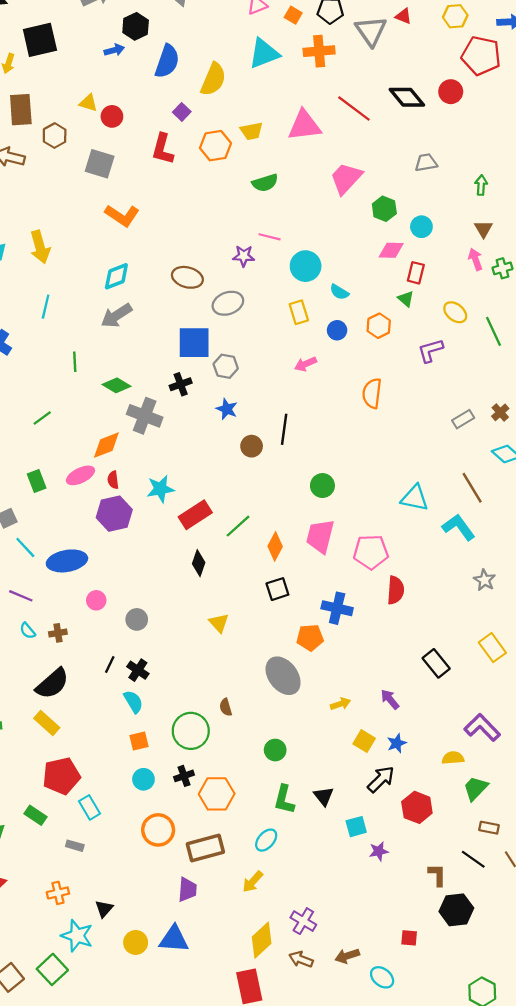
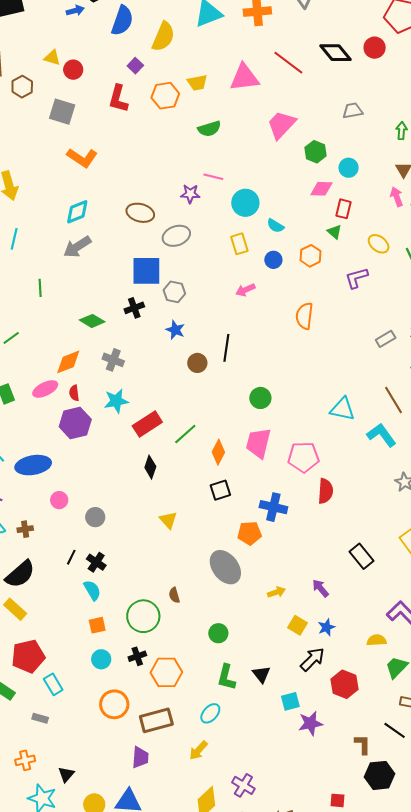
green diamond: (116, 385) -> (92, 321), moved
gray cross: (145, 416) -> (113, 360), moved, size x0.7
purple star: (379, 851) -> (310, 723), size x1.4

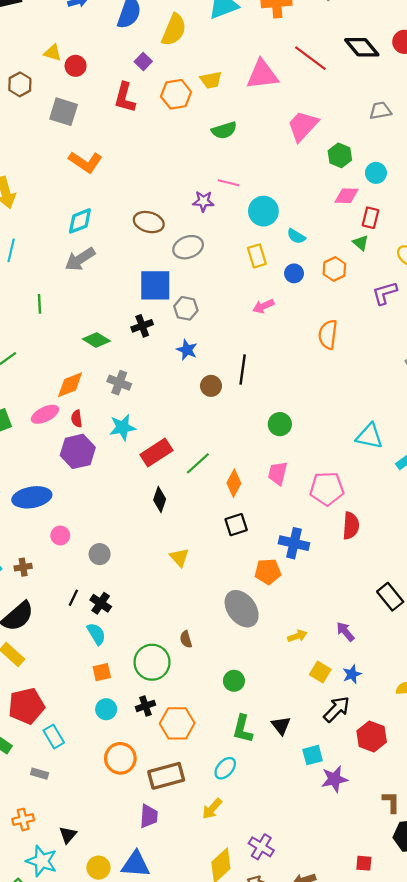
pink trapezoid: (258, 443) -> (278, 473), size x0.7

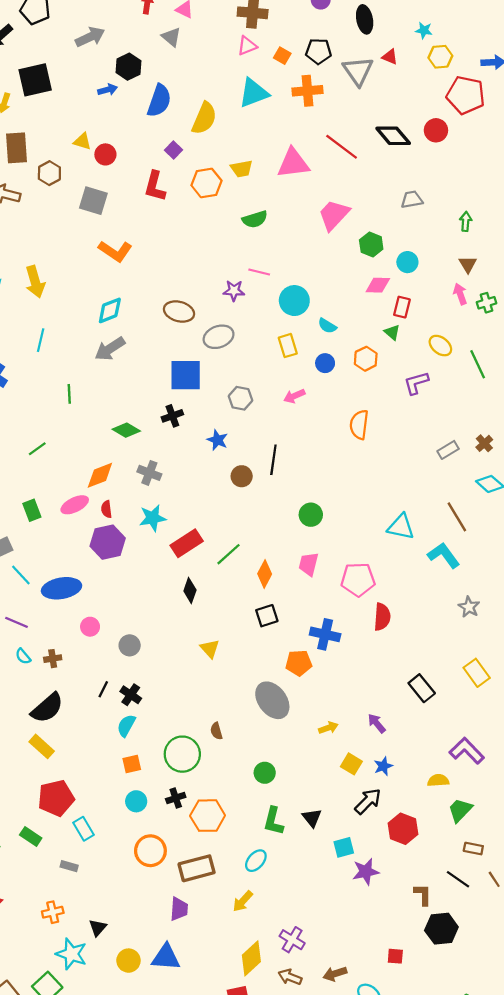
gray hexagon: (186, 308) -> (241, 398), moved
cyan semicircle: (96, 634) -> (126, 726), turned -120

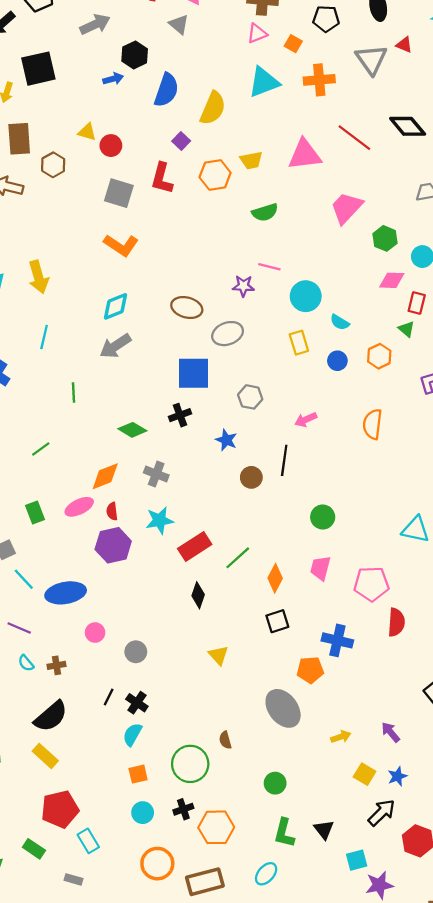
black pentagon: (318, 51) -> (326, 19), moved
gray square: (93, 201) -> (119, 193), moved
pink arrow: (294, 396) -> (306, 420), moved

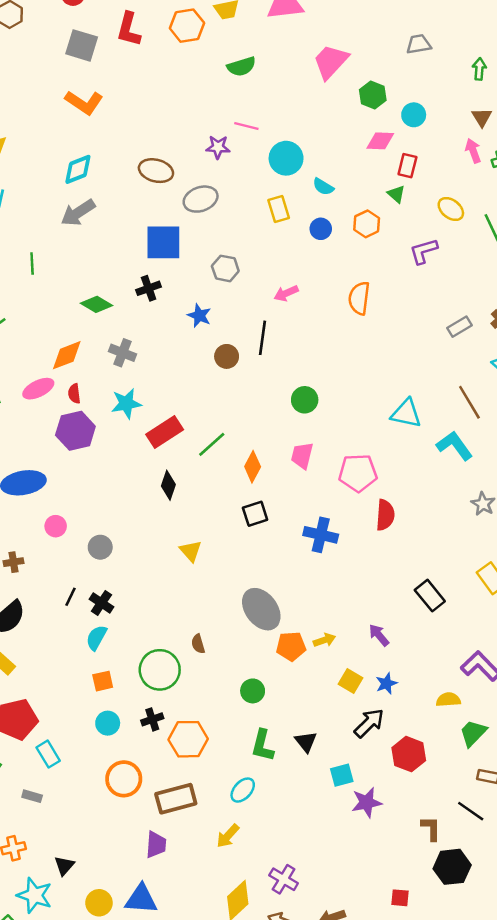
orange pentagon: (310, 670) -> (291, 646), moved

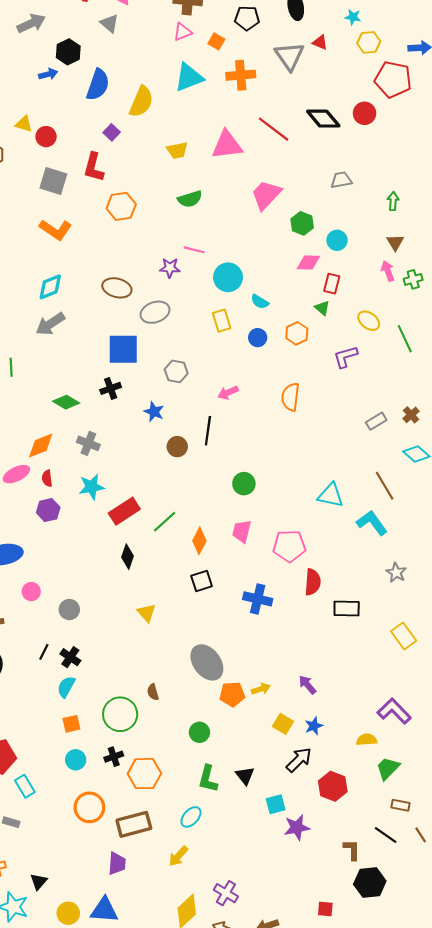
orange hexagon: (187, 26) -> (121, 206), moved
purple hexagon: (75, 431) -> (48, 510), size x0.7
black rectangle: (430, 596) -> (347, 608), moved, turned -50

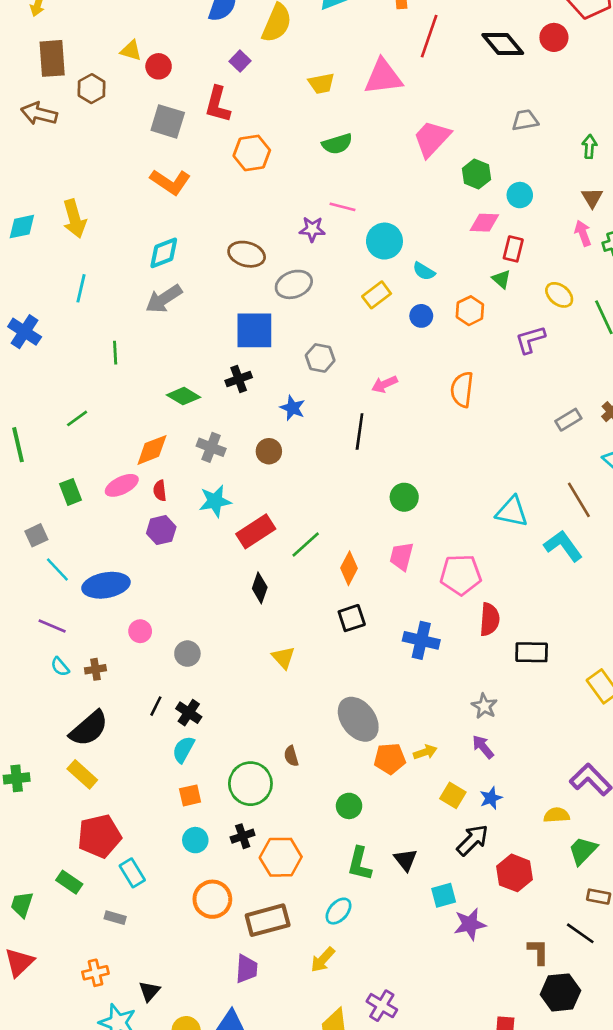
red line: (274, 129) -> (429, 36), moved, turned 72
yellow rectangle: (222, 321) -> (377, 295), turned 70
brown circle: (177, 447) -> (269, 451), moved
gray star: (396, 573) -> (484, 706), moved

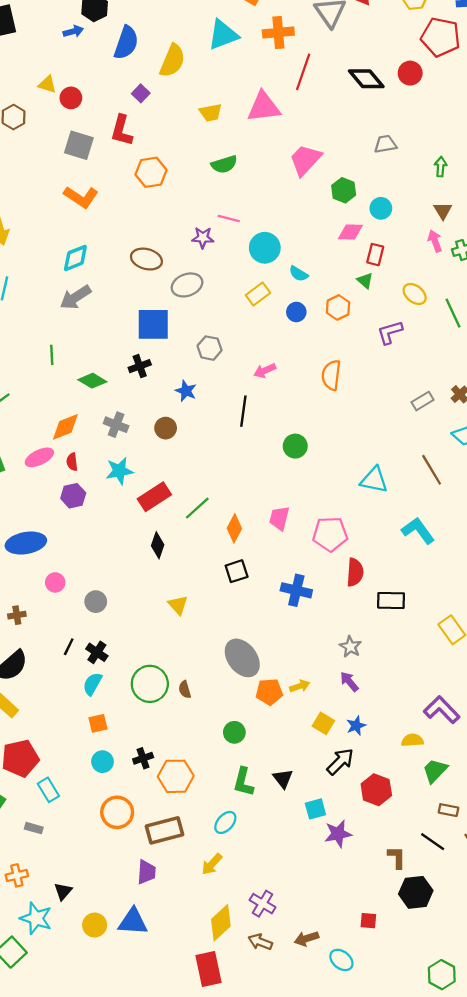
green line: (115, 353) -> (52, 355), moved
green circle: (404, 497) -> (295, 446), moved
cyan L-shape: (563, 546) -> (418, 531), moved
green circle: (250, 784) -> (150, 684), moved

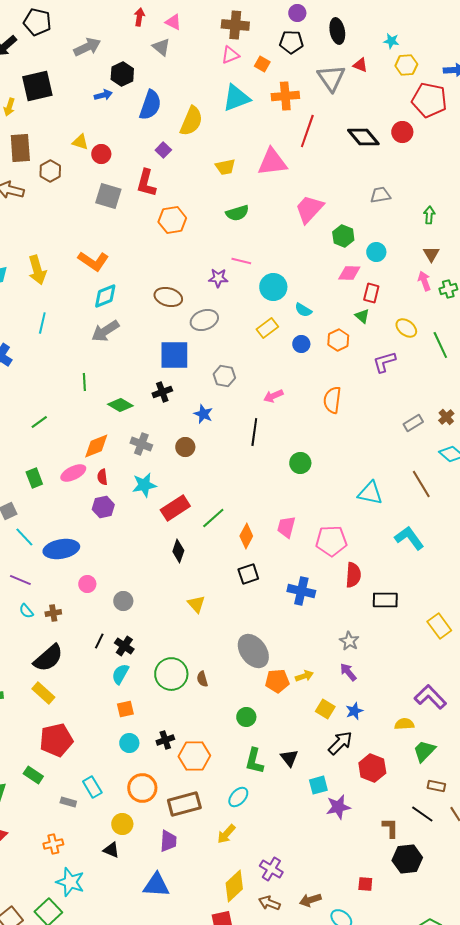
orange L-shape: (81, 197) -> (93, 261), moved
cyan rectangle: (48, 790) -> (92, 787), moved
black triangle: (63, 891) -> (111, 850), moved, turned -48
yellow circle: (95, 925) -> (122, 824), moved

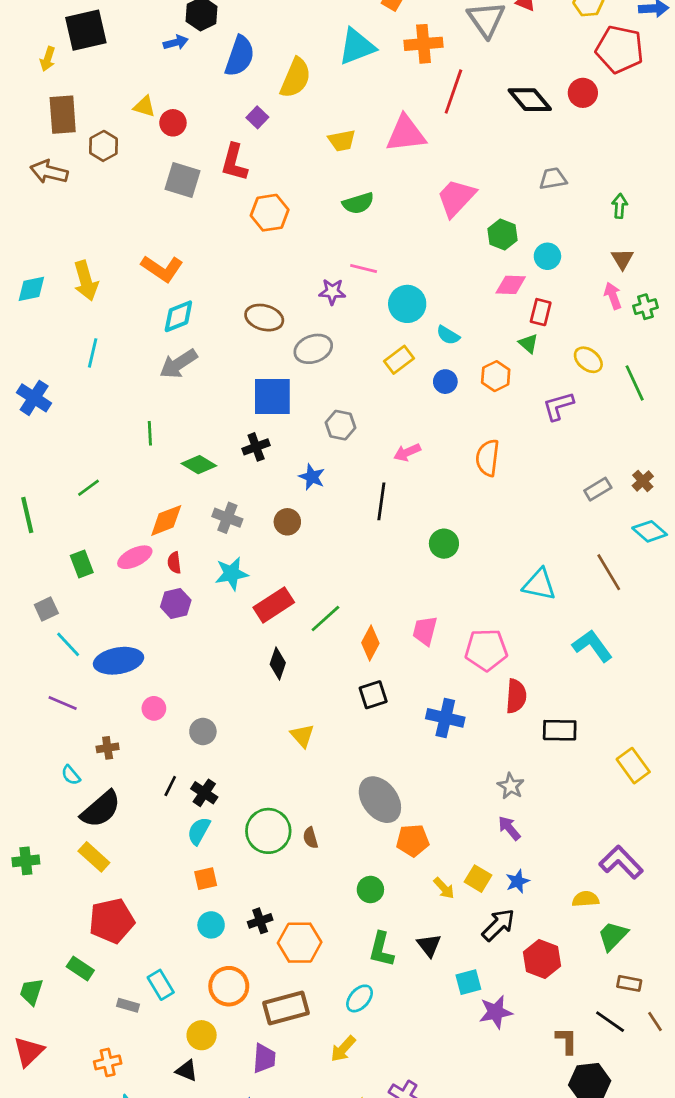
cyan semicircle: (26, 611) -> (71, 775), moved
yellow arrow: (304, 676) -> (444, 888), moved, turned 66

